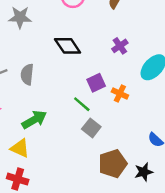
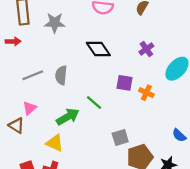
purple square: (96, 83) -> (125, 83), turned 35
green line: (82, 104) -> (94, 103), moved
gray square: (91, 128) -> (120, 137), moved, turned 35

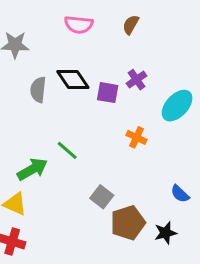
gray semicircle: (61, 75) -> (38, 90), moved
purple square: (125, 83) -> (108, 93), moved
gray square: (120, 137) -> (102, 197), turned -35

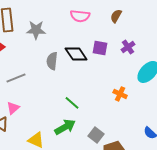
purple cross: (137, 80) -> (128, 47), moved
purple square: (108, 93) -> (100, 48), moved
green arrow: (32, 169) -> (65, 127), moved

